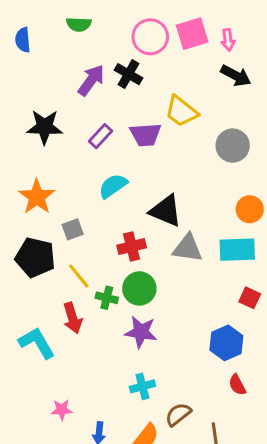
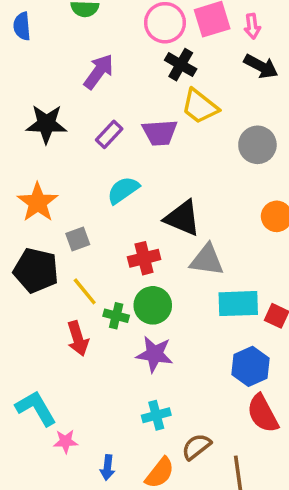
black cross: (128, 74) -> (181, 65), moved
cyan rectangle: (237, 250) -> (238, 304), moved
cyan L-shape: (37, 343) -> (36, 408), moved
red semicircle: (237, 385) -> (263, 413), size x1.6

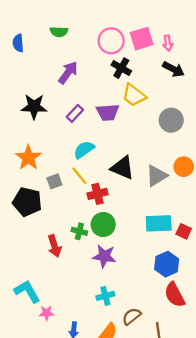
gray triangle: (207, 260) -> (156, 176), moved, turned -40
yellow line: (85, 291) -> (79, 176), moved

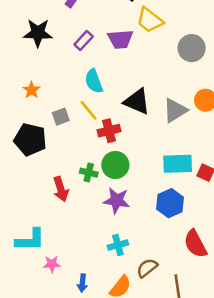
cyan semicircle: (84, 150) -> (94, 81), turned -75
orange star: (28, 158) -> (31, 90), size x0.6
blue hexagon: (167, 264) -> (170, 203), moved
cyan L-shape: (27, 291) -> (30, 240), turned 120

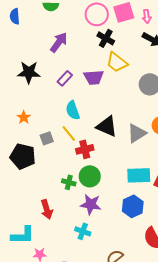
red arrow: (61, 189) -> (47, 209), moved
cyan cross: (118, 245) -> (83, 231), moved, turned 35

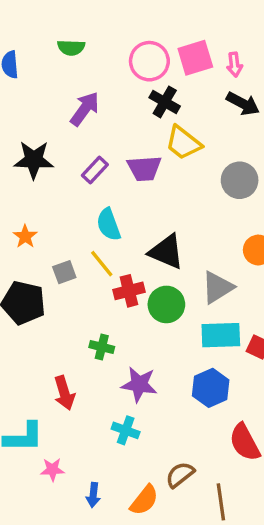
gray triangle: (137, 133) -> (217, 287), moved
green circle: (90, 176) -> (166, 304), moved

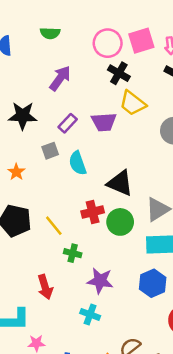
yellow line: (102, 264) -> (54, 226), moved
gray square: (64, 272) -> (50, 151), moved

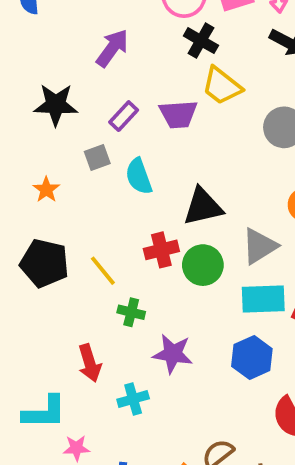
black triangle: (120, 183) -> (203, 207), turned -36
cyan cross: (90, 314) -> (133, 399), moved, turned -36

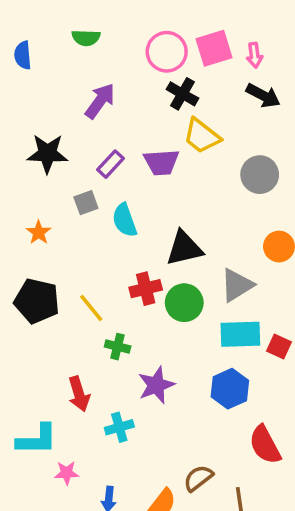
purple star: (173, 354) -> (156, 385), turned -30

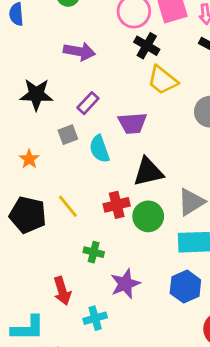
purple arrow: (100, 101) -> (79, 51), turned 64
purple trapezoid: (161, 162) -> (132, 123), moved
yellow line: (91, 308) -> (68, 206), moved

